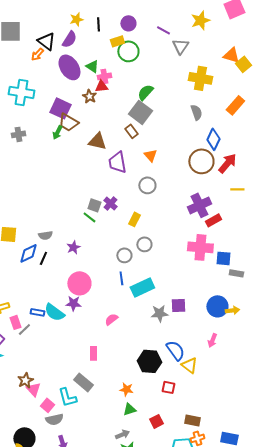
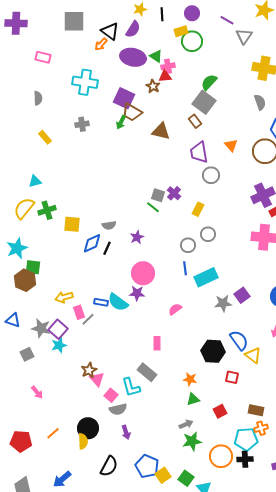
purple ellipse: (69, 67) -> (133, 57), turned -45
orange triangle: (150, 155) -> (231, 145), moved
purple trapezoid: (117, 162) -> (199, 152), moved
purple square: (178, 305) -> (242, 295), turned -35

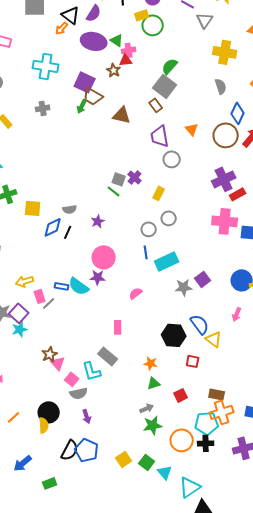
orange cross: (261, 428) -> (222, 412), size x1.6
blue pentagon: (147, 466) -> (87, 450), moved

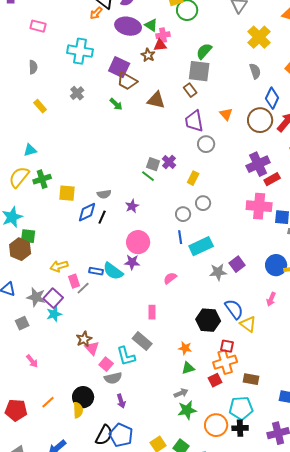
yellow cross: (225, 52) -> (259, 37), turned 35
gray square: (165, 86) -> (199, 71), turned -30
green arrow: (82, 106) -> (116, 104), moved, turned -72
gray cross: (43, 108) -> (77, 93), turned -32
orange cross: (222, 412) -> (225, 362), moved

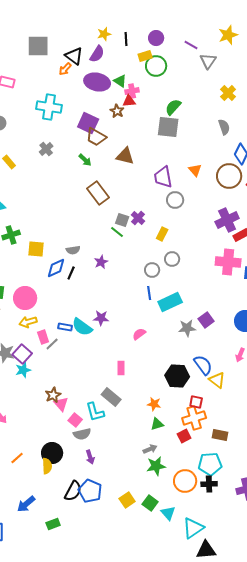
yellow cross: (259, 37) -> (228, 93), size x0.7
brown rectangle: (190, 90) -> (98, 193), moved, size x1.6
pink circle: (138, 242) -> (25, 298), moved

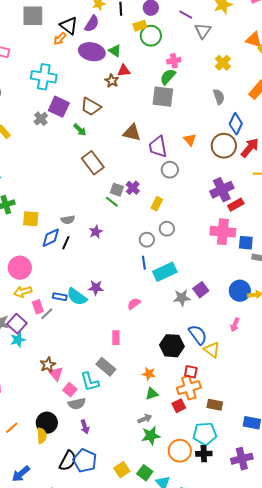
pink cross: (132, 91) -> (174, 61), moved
purple square: (88, 123) -> (59, 107), moved
brown triangle: (125, 156) -> (132, 133), moved

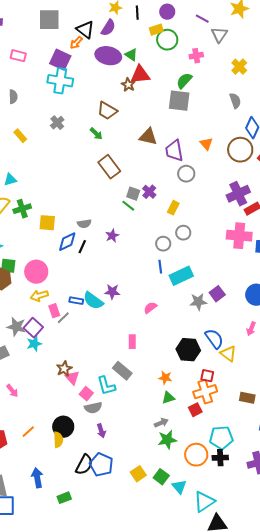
pink cross: (174, 61) -> (196, 56), moved
red triangle: (124, 71) -> (140, 75), size x1.5
purple square: (59, 107) -> (60, 60), moved
brown rectangle: (215, 405) -> (247, 398), moved
blue arrow: (21, 474) -> (37, 478), turned 120

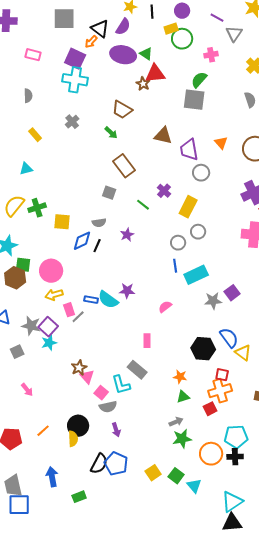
cyan triangle: (10, 180) -> (26, 169), moved
gray square: (133, 194) -> (109, 193), moved
yellow rectangle: (173, 208) -> (188, 207), size x1.5
cyan triangle: (204, 502) -> (232, 502), moved

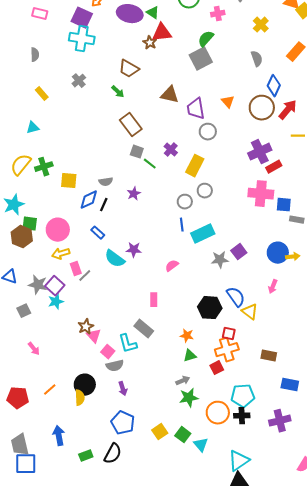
gray square: (194, 100) -> (201, 59), turned -35
gray square: (109, 193) -> (137, 152), moved
blue rectangle: (91, 300) -> (98, 233), moved, turned 32
black semicircle: (99, 464) -> (113, 454), moved

